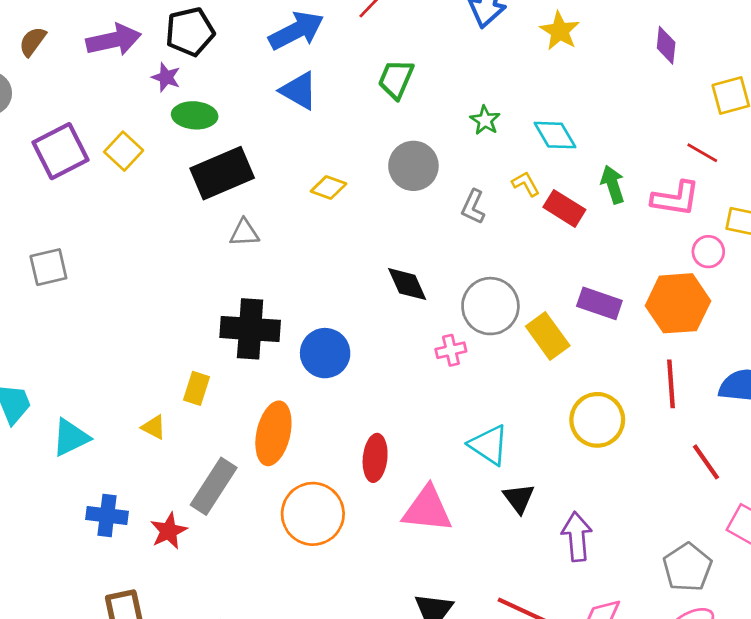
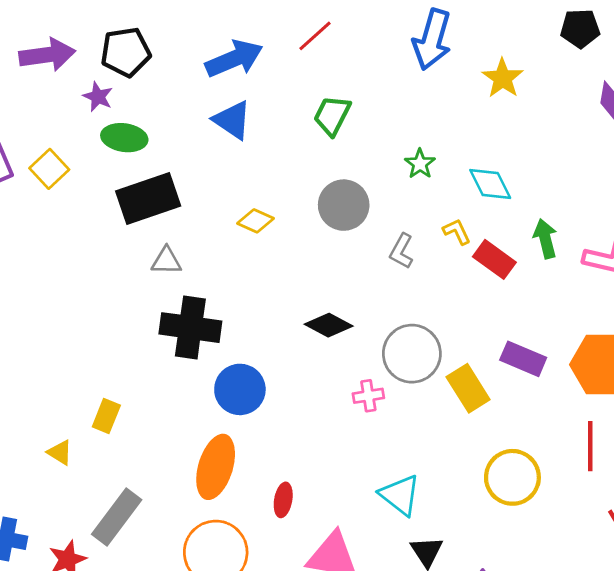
black diamond: (407, 284) -> (329, 325), turned -42
black cross: (250, 329) -> (190, 328), moved
orange ellipse: (273, 433) -> (216, 467), moved
red ellipse: (375, 458) -> (283, 500), size x0.7

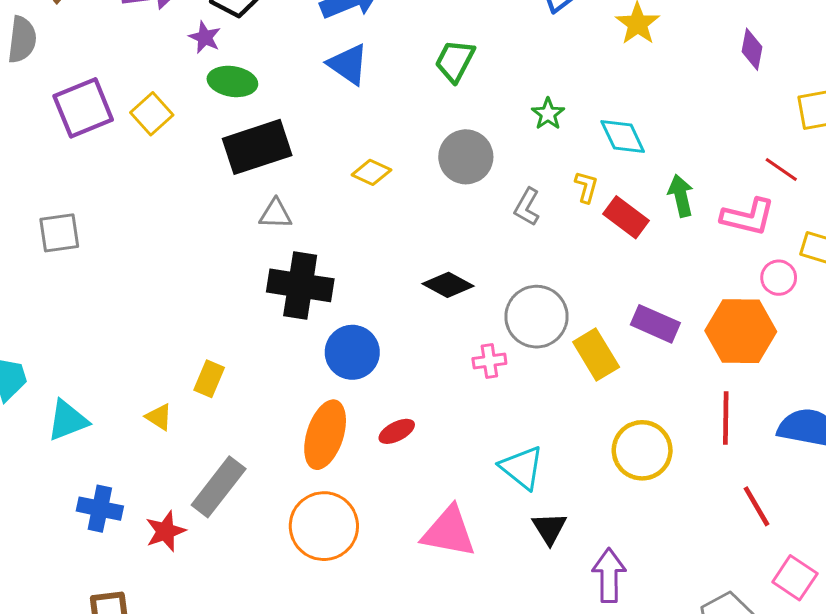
yellow L-shape: (457, 232) -> (586, 187), turned 40
red ellipse: (283, 500) -> (397, 431), moved, turned 52

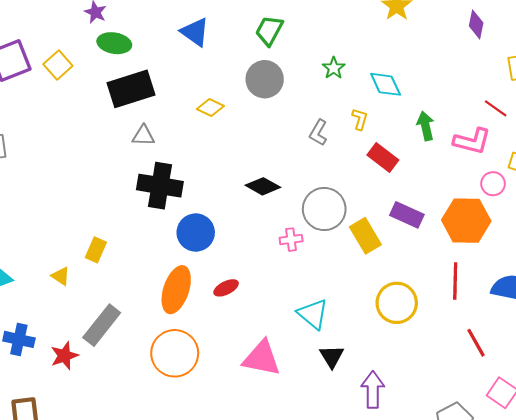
gray circle: (466, 157) -> (265, 79), moved
red rectangle: (626, 217) -> (383, 157), moved

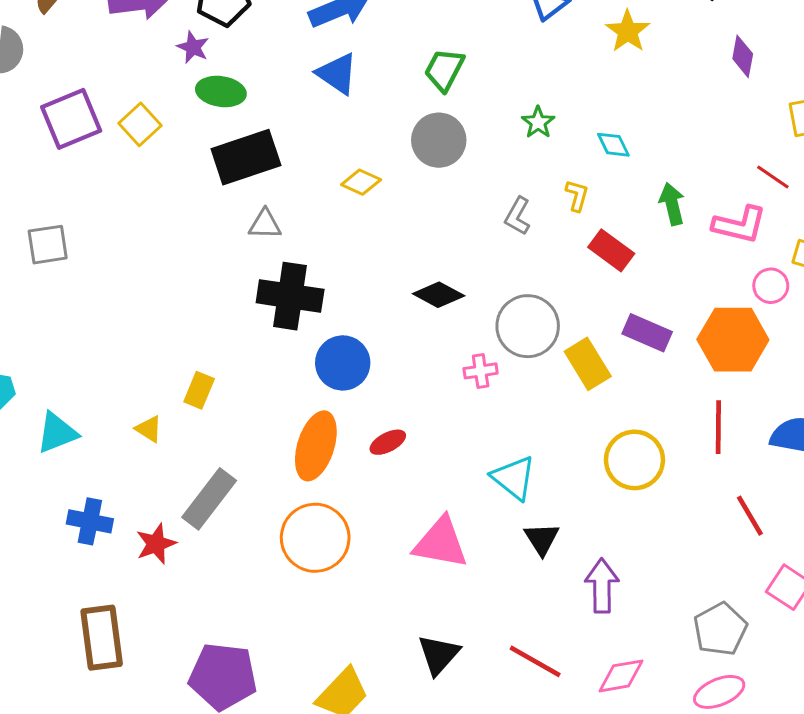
cyan diamond: (386, 84) -> (613, 145), size x0.7

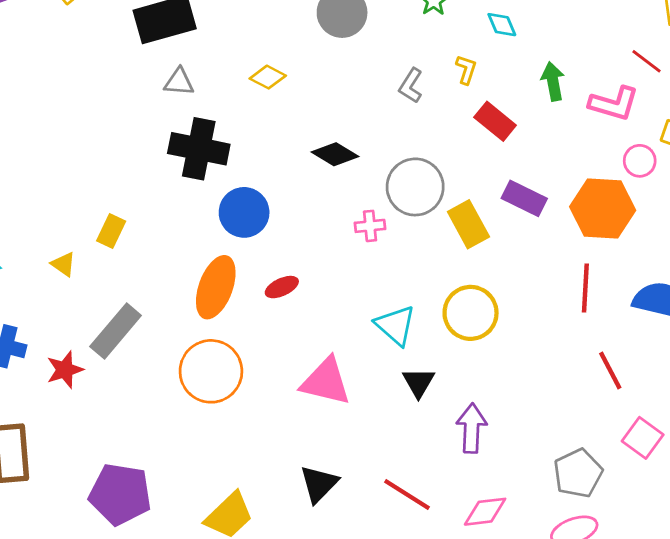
yellow diamond: (361, 182) -> (268, 77), moved
yellow circle: (634, 460) -> (471, 313), moved

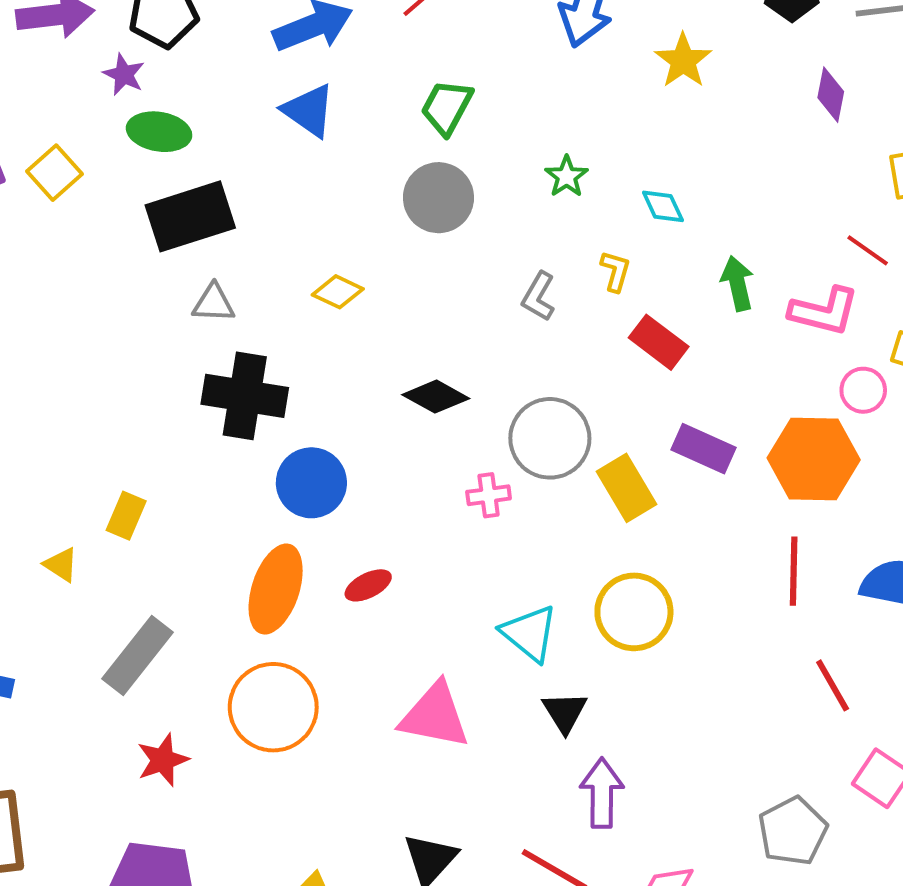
red star: (65, 370) -> (163, 760), moved
purple arrow: (472, 428) -> (602, 793), moved

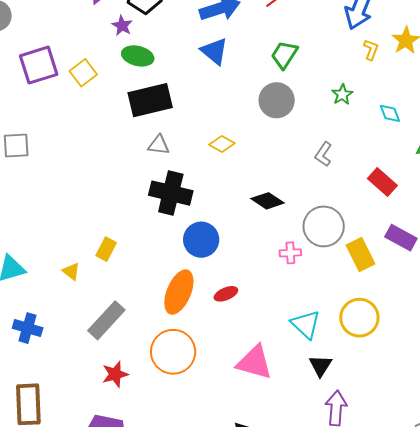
yellow L-shape: (615, 271) -> (371, 50), moved

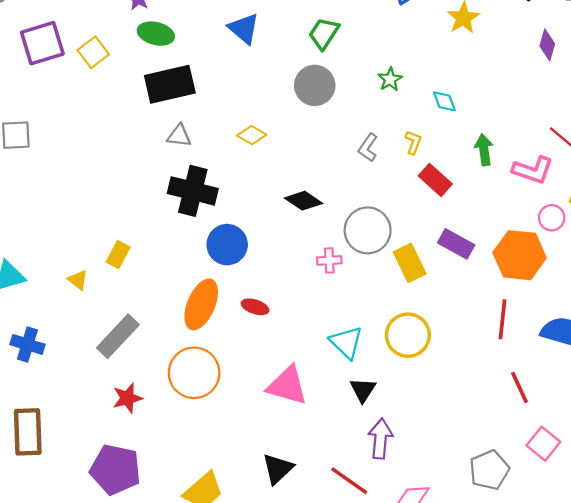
yellow L-shape: (371, 50) -> (413, 142), moved
red ellipse: (226, 294) -> (255, 307), turned 40

